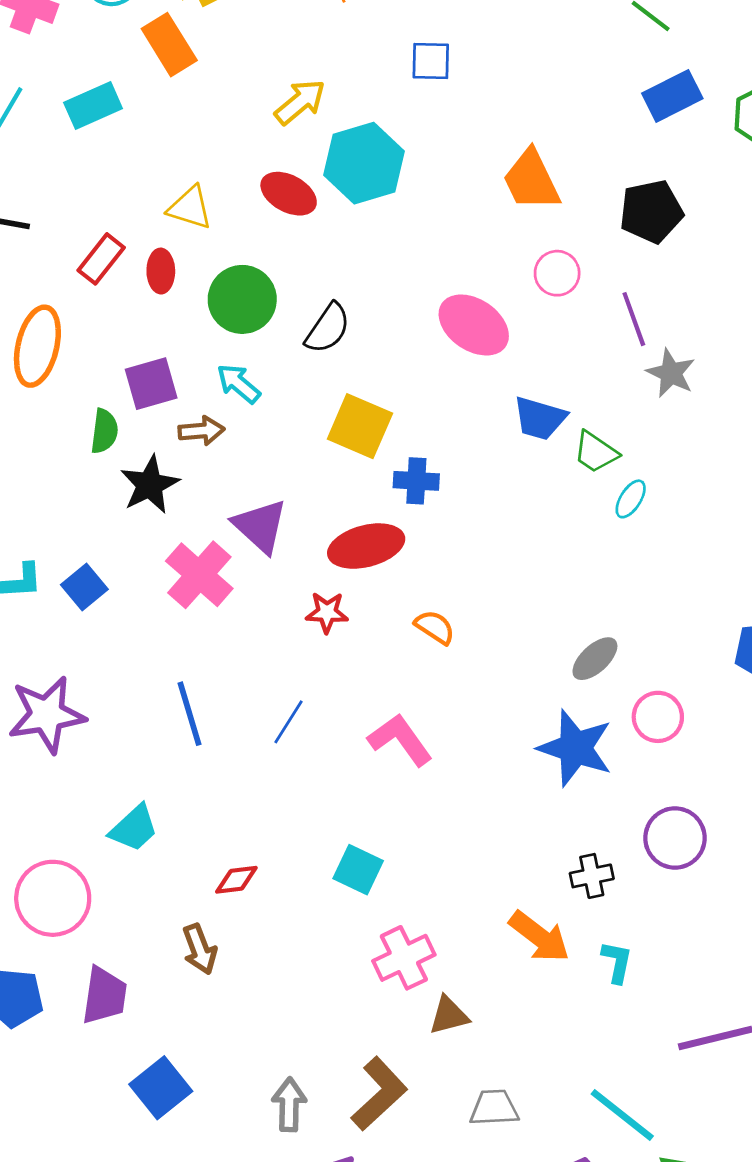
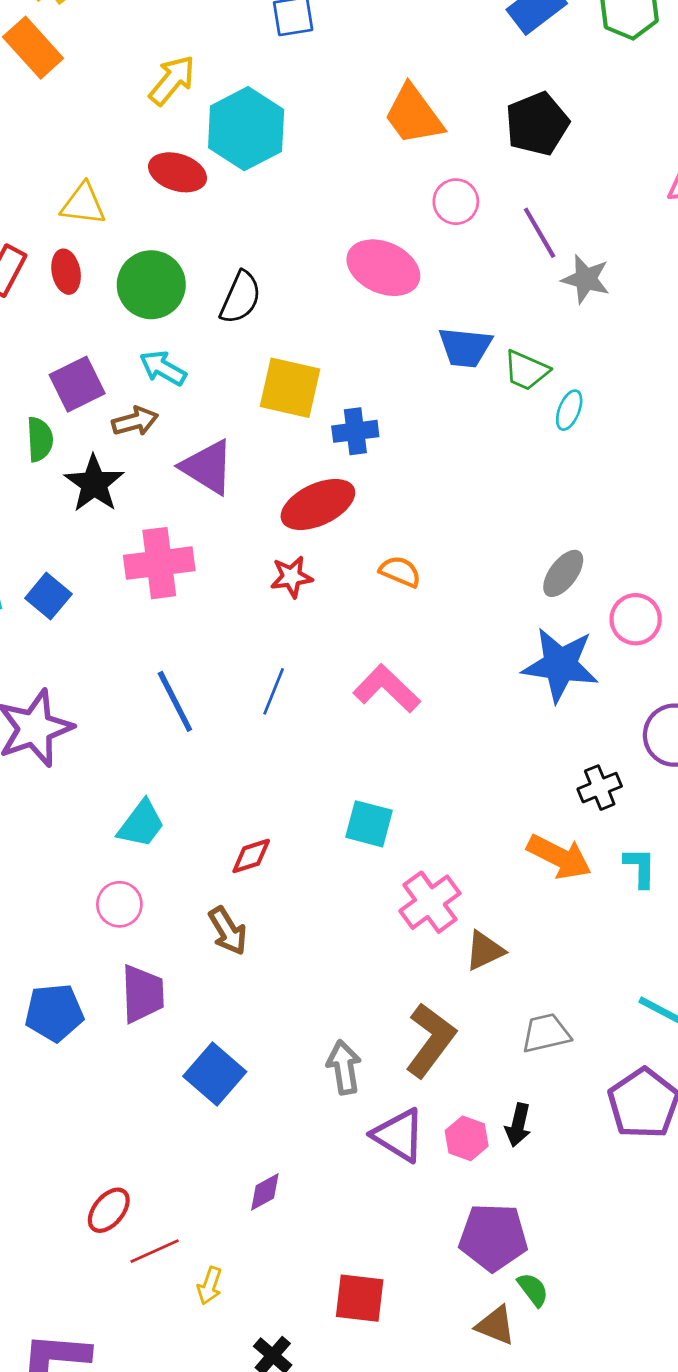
purple triangle: (260, 526) -> (207, 467), moved
pink cross: (199, 575) -> (159, 563), turned -38
pink circle: (53, 898) -> (119, 904), moved, size x0.6

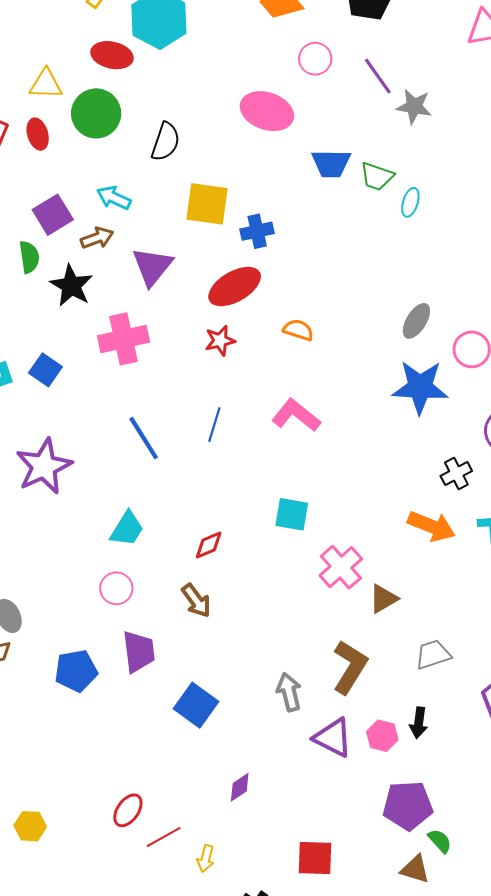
green circle: (151, 285) -> (96, 113), moved
purple triangle: (207, 467) -> (152, 266), turned 42

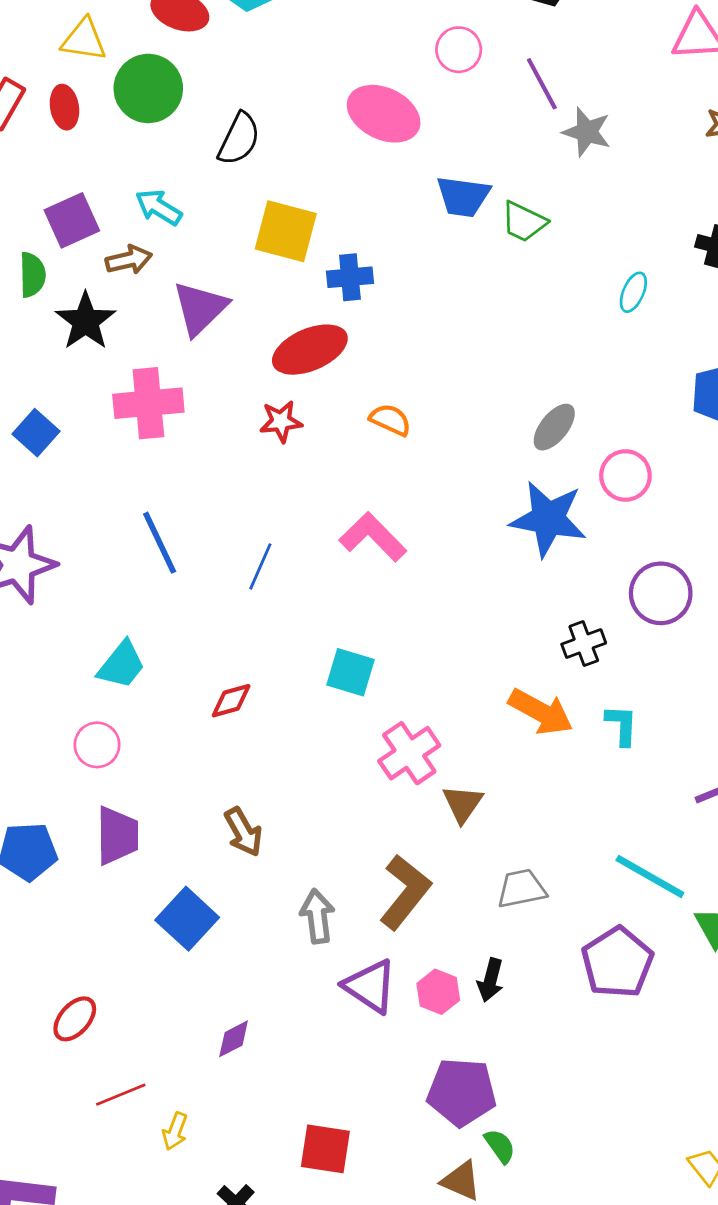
cyan ellipse: (410, 202) -> (633, 292), moved
blue line: (214, 425) -> (260, 566), moved
brown triangle: (383, 599) -> (463, 804), turned -32
brown arrow: (196, 601) -> (243, 832), moved
red ellipse: (128, 810) -> (75, 1019), moved

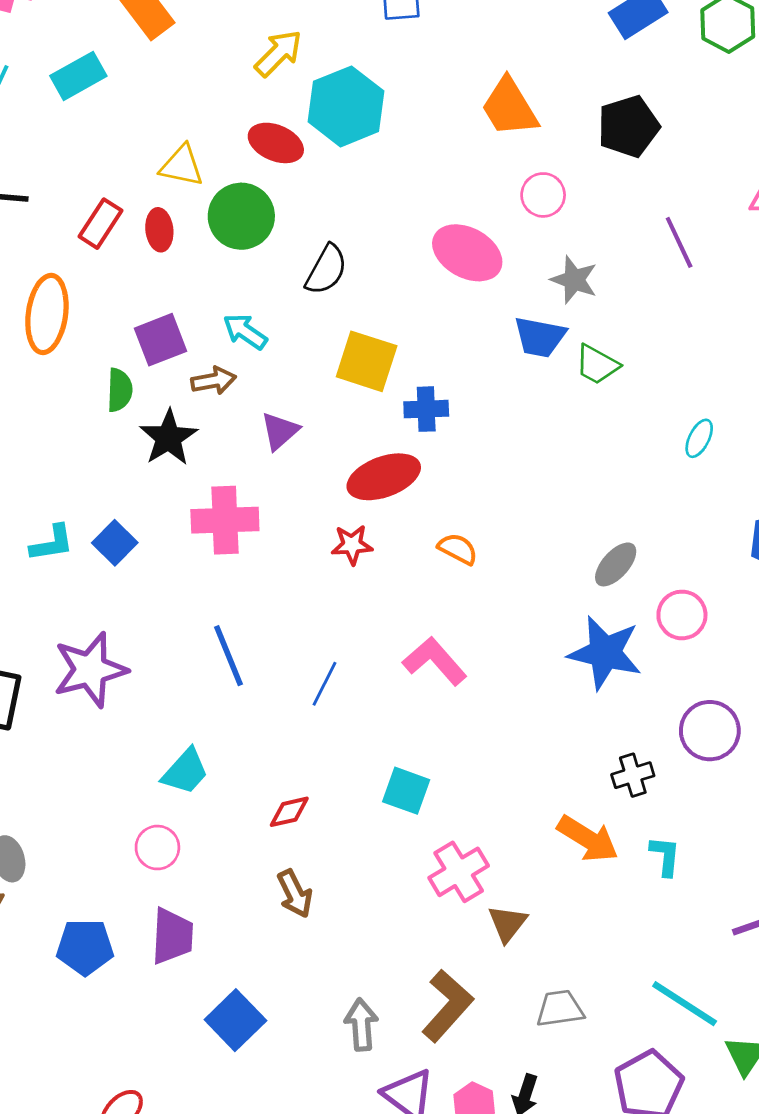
purple line: (542, 84) -> (679, 242), moved
gray star: (587, 132) -> (574, 280), moved
purple triangle: (200, 308) -> (280, 431), size x0.7
brown arrow: (243, 832) -> (295, 894), moved

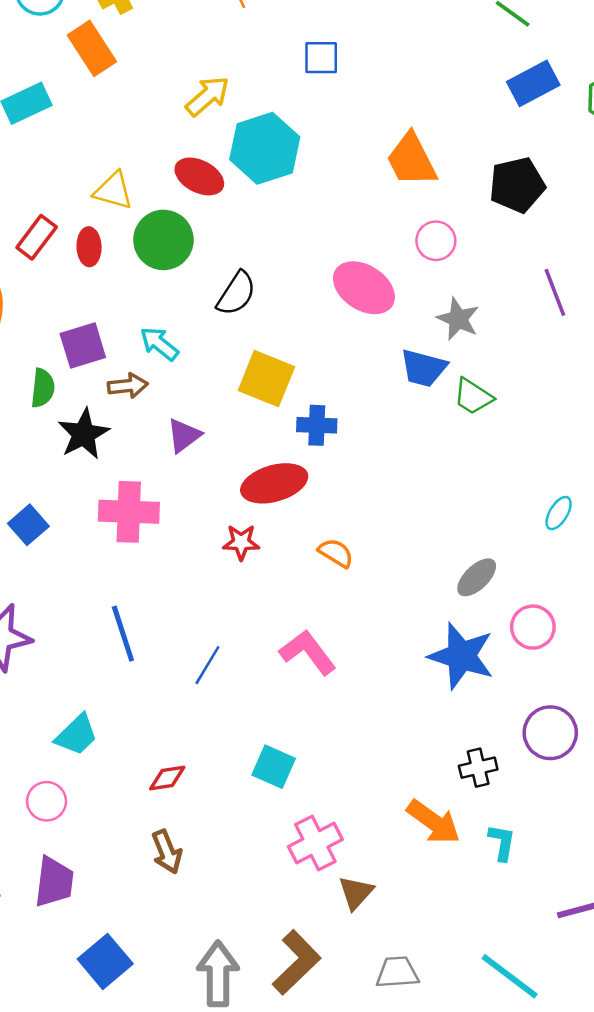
cyan ellipse: (699, 438) -> (559, 513), moved
gray arrow: (361, 1025) -> (218, 974), size x1.4

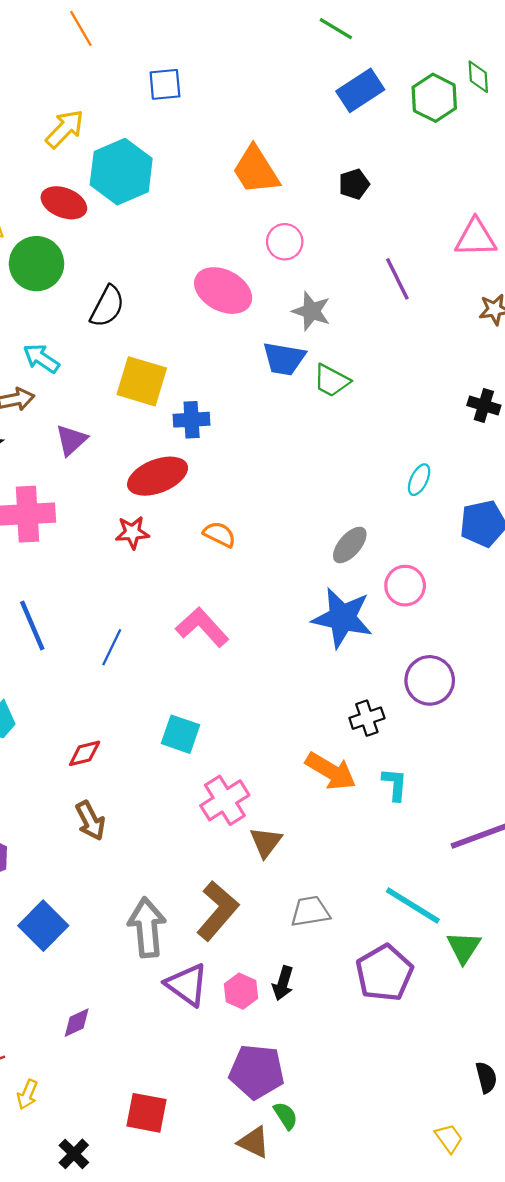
black pentagon: (517, 185) -> (354, 184), size x0.6

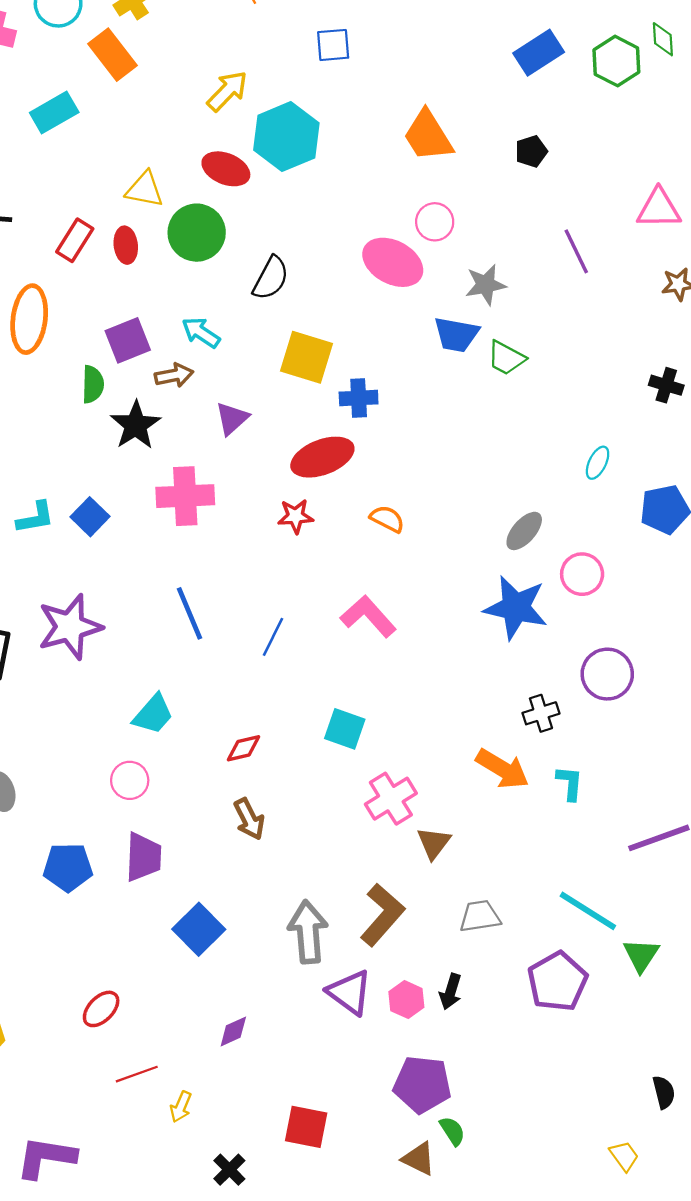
pink circle: (285, 242) -> (435, 222), moved
gray star: (311, 311) -> (486, 285), turned -30

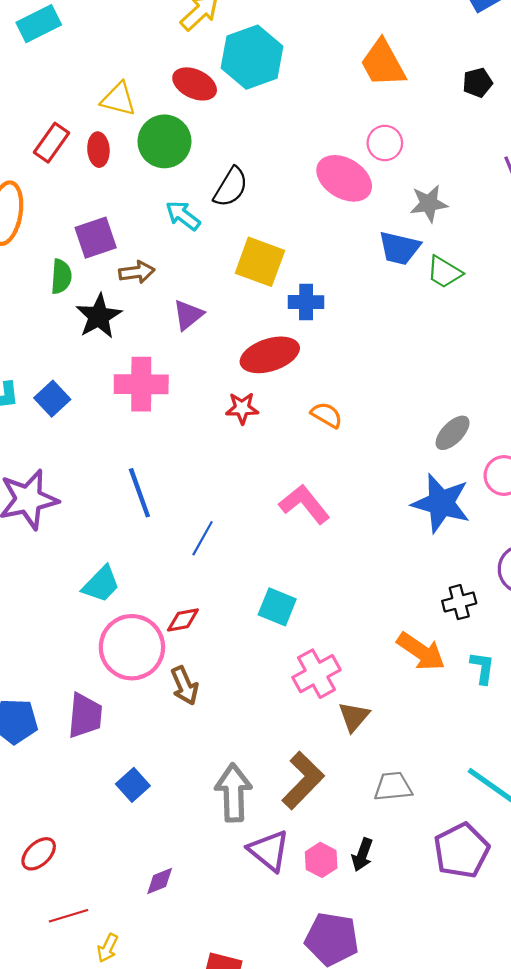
cyan arrow: (201, 332) -> (183, 216), moved
blue line: (273, 637) -> (203, 538), moved
pink circle: (130, 780) -> (132, 647), moved, size x1.8
blue square: (199, 929) -> (133, 785), size x0.7

